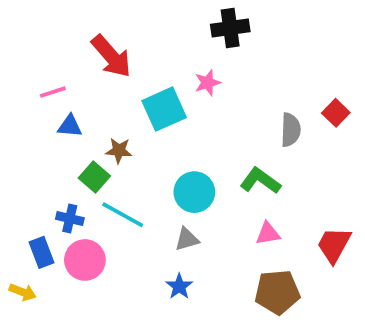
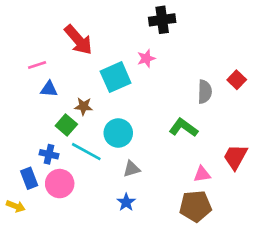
cyan circle: (194, 192) -> (118, 133), moved
pink triangle: (268, 234) -> (202, 174), moved
red trapezoid: (334, 245) -> (235, 157), moved

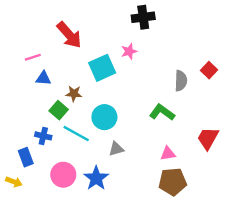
pink triangle: (202, 174) -> (168, 154), moved
pink circle: (60, 184) -> (63, 175), moved
blue star: (126, 202) -> (96, 178), moved, size x1.5

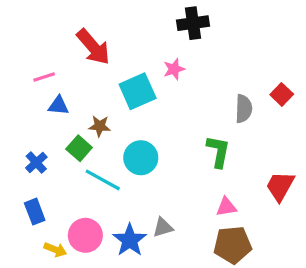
green L-shape: (162, 112) -> (218, 151), turned 65
blue cross: (43, 136) -> (36, 162), moved, turned 35
gray triangle: (116, 149) -> (163, 227), moved
yellow arrow: (14, 182) -> (55, 250), moved

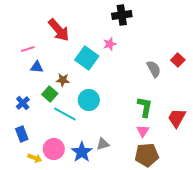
cyan square: (138, 91) -> (87, 58), turned -30
gray semicircle: (244, 109) -> (154, 69), turned -30
green L-shape: (218, 151) -> (145, 107), moved
pink triangle: (226, 207) -> (143, 131), turned -48

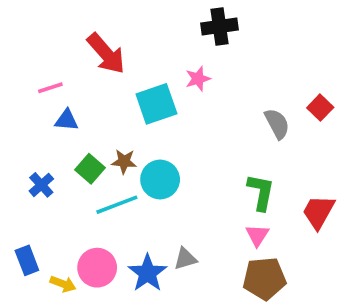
cyan square: (87, 58) -> (156, 104), turned 35
brown star: (63, 80) -> (124, 161), moved
cyan line: (65, 114) -> (117, 205), turned -50
blue rectangle: (22, 134) -> (27, 260), moved

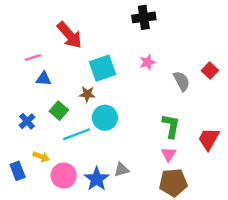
pink star: (198, 79) -> (147, 62), moved
brown star: (124, 161) -> (87, 94), moved
yellow arrow: (63, 284) -> (41, 157), moved

